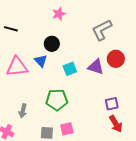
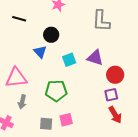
black line: (11, 29) -> (19, 19), moved
gray L-shape: (102, 30) -> (101, 21), turned -60
red circle: (116, 59) -> (115, 75), moved
pink triangle: (17, 67) -> (16, 78), moved

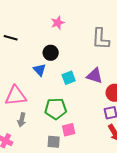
black line: (19, 19) -> (11, 38), moved
pink square: (66, 120) -> (69, 130), moved
gray square: (46, 124) -> (54, 142), moved

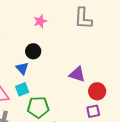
gray L-shape: (101, 39) -> (83, 18), moved
cyan square: (69, 78) -> (22, 89), moved

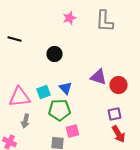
pink star: (40, 21) -> (70, 18), moved
blue triangle: (22, 68) -> (66, 88), moved
red circle: (97, 91) -> (118, 85), moved

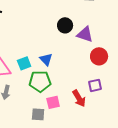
black circle: (54, 54) -> (65, 25), moved
purple triangle: (98, 77) -> (85, 34), moved
red arrow: (118, 134) -> (79, 98), moved

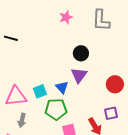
purple triangle: (85, 34) -> (79, 75), moved, turned 48

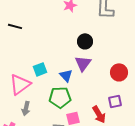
cyan square: (40, 91) -> (40, 69), moved
pink triangle: (16, 96) -> (20, 84), turned -30

